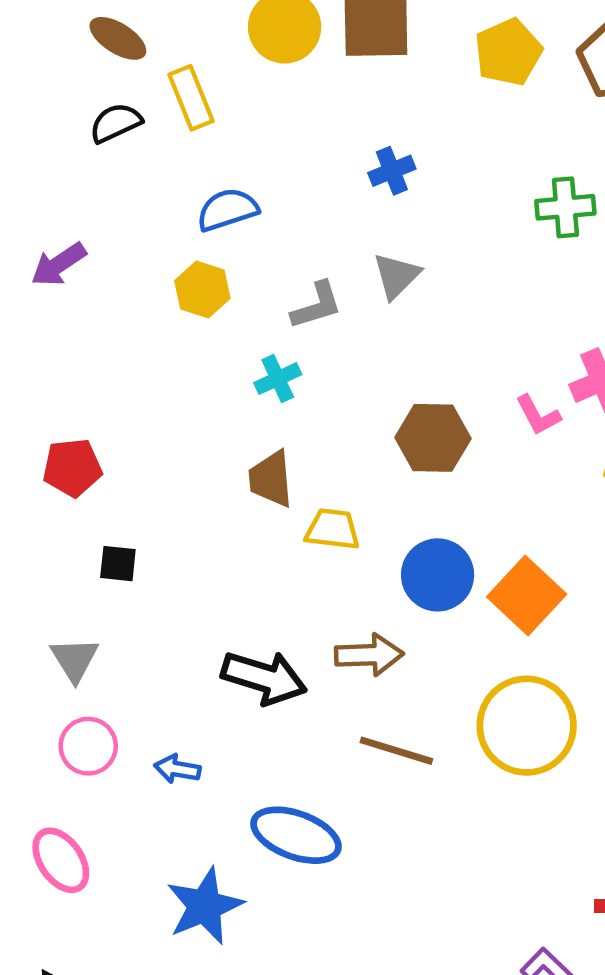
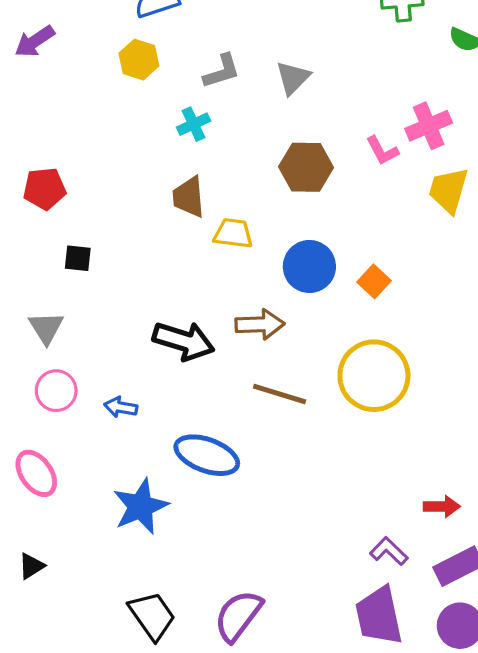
gray triangle: (396, 276) -> (293, 78), moved
orange square: (527, 595) -> (374, 281), size x0.6

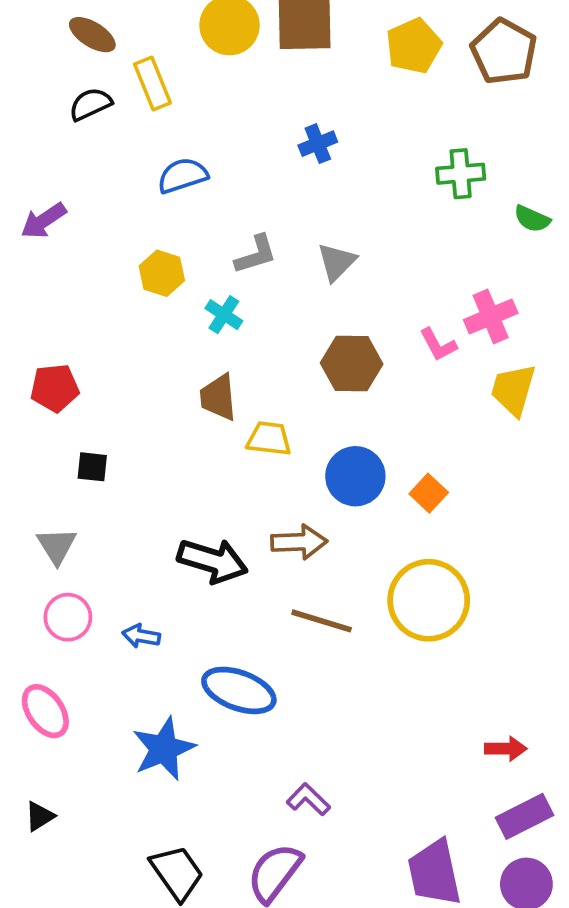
yellow hexagon: (139, 60) -> (162, 273), moved
cyan cross: (194, 124) -> (224, 315), turned -32
purple L-shape: (389, 551) -> (308, 799), moved

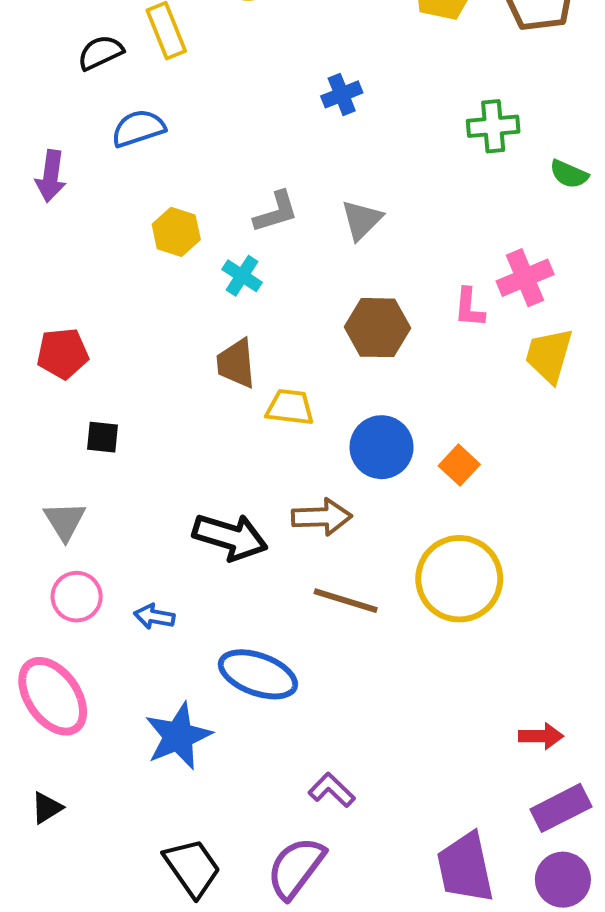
blue semicircle: (183, 176) -> (138, 128), moved
purple arrow: (43, 221) -> (51, 176), turned -48
pink L-shape: (438, 345) -> (469, 308), turned 33
pink ellipse: (45, 711) -> (53, 696), size x1.4

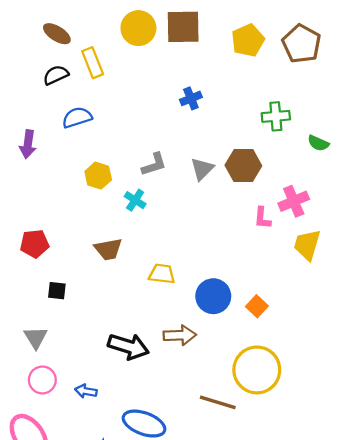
brown hexagon: (378, 328) -> (243, 165), moved
brown trapezoid: (236, 363) -> (108, 249), moved, turned -96
brown line: (346, 601) -> (218, 402), moved

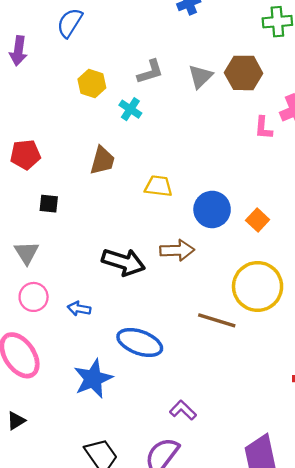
blue semicircle: (77, 117) -> (70, 23), turned -40
brown trapezoid: (108, 249) -> (102, 160), turned -64

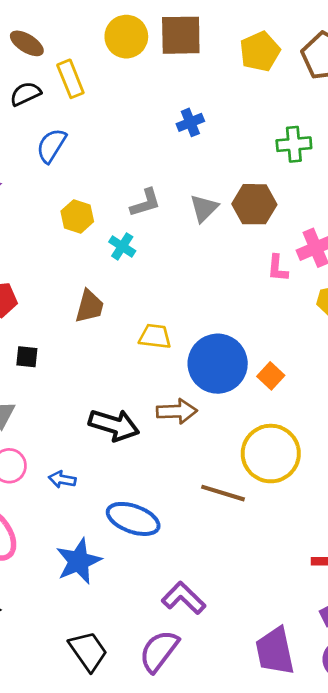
blue circle: (212, 209) -> (218, 364), size x1.4
purple L-shape: (183, 410) -> (184, 598), size x1.4

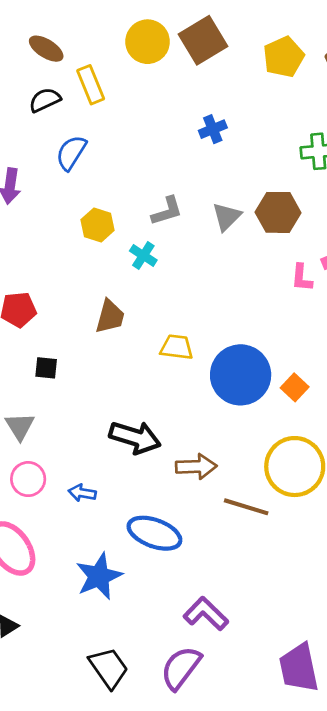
brown square: (181, 35) -> (203, 40), turned -30
brown arrow: (177, 411) -> (196, 467), moved

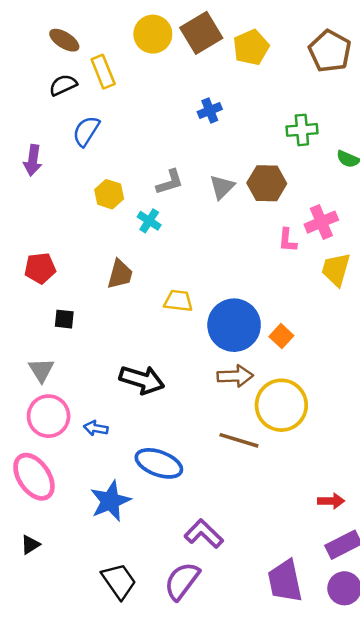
yellow pentagon: (284, 57) -> (251, 47), moved
brown arrow: (196, 467) -> (235, 376), moved
pink circle: (28, 479) -> (49, 416), size x1.4

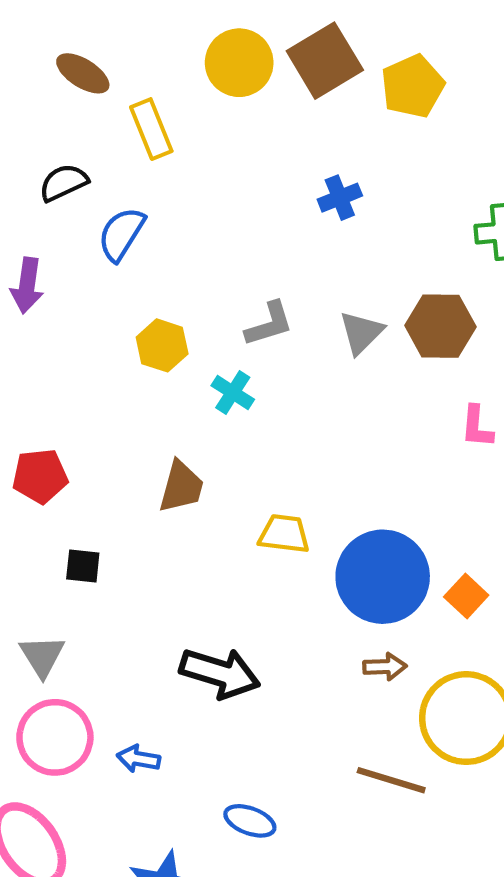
black semicircle: (63, 85) -> (64, 183), moved
brown arrow: (235, 376) -> (385, 667), size x0.7
blue ellipse: (159, 463) -> (250, 821), size x0.6

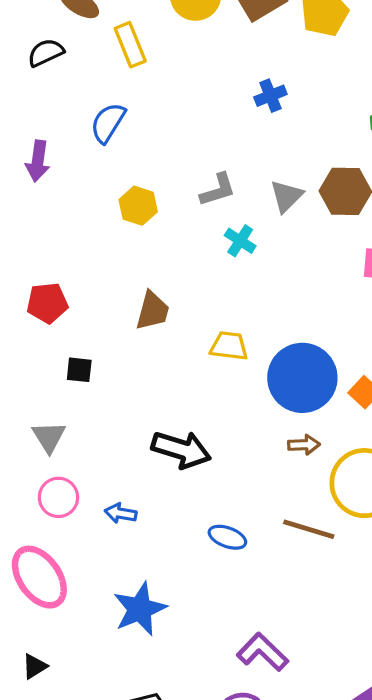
black semicircle: (64, 183) -> (46, 53), moved
cyan cross: (233, 393) -> (240, 241), moved
pink circle: (55, 737) -> (58, 497), size x0.7
blue ellipse: (250, 821) -> (227, 537), moved

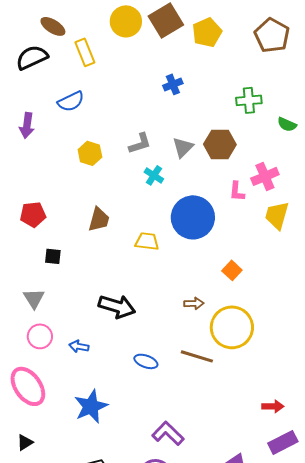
black semicircle: (46, 53) -> (32, 57), size x1.4
blue semicircle: (108, 123) -> (71, 101), turned -148
blue circle: (302, 378) -> (193, 217), moved

